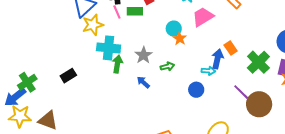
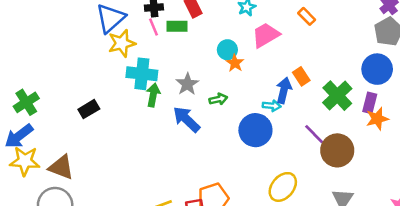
green cross: (27, 82) -> (26, 102), moved
blue arrow: (143, 82) -> (186, 119), size x1.6
blue circle: (196, 90) -> (255, 130), size x1.6

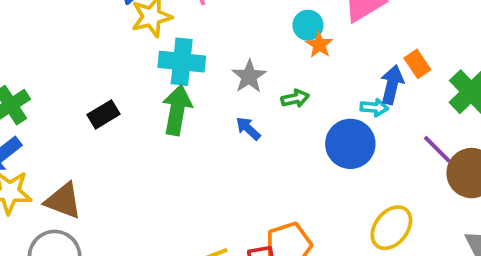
green arrow: (153, 95) -> (177, 110), moved, size x1.4
blue arrow: (186, 119) -> (248, 129), size x0.6

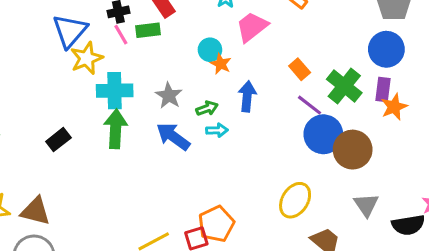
blue arrow: (392, 85) -> (247, 96), moved
cyan arrow: (374, 108) -> (217, 130), moved
blue arrow: (248, 129) -> (173, 136), size x1.6
blue circle: (350, 144) -> (323, 134), moved
purple line: (437, 149) -> (309, 105), moved

